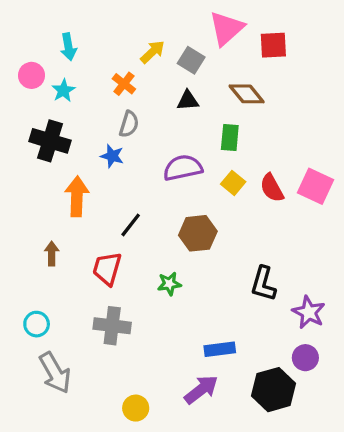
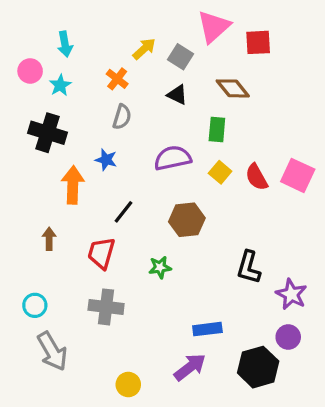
black triangle: (188, 101) -> (177, 95), turned 30
blue star: (112, 156) -> (106, 160), moved

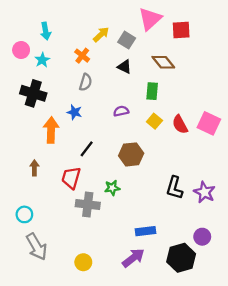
purple semicircle: (173, 158) -> (121, 111), size x0.6
purple star: (291, 294) -> (204, 192), moved
gray cross: (106, 307) -> (88, 204), moved
yellow circle: (128, 385) -> (83, 262), moved

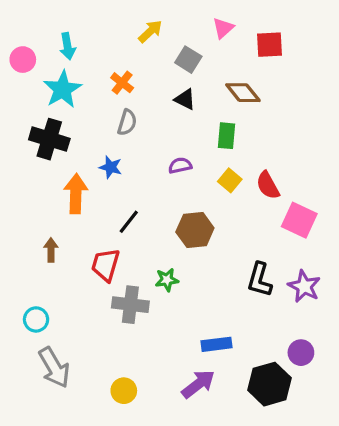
pink triangle: (150, 19) -> (223, 28), size x0.6
yellow arrow: (101, 34) -> (150, 31), moved
pink circle: (21, 50) -> (23, 60), moved
cyan star: (42, 60) -> (63, 89), size x1.6
pink square: (209, 123) -> (299, 220), moved

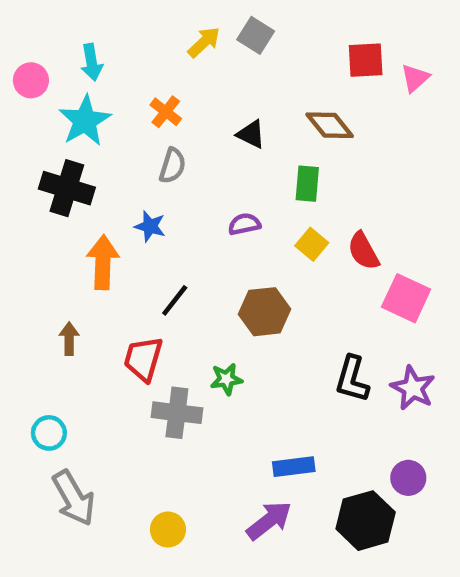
pink triangle: (223, 28) -> (415, 78), moved
gray square: (188, 60) -> (256, 35), moved

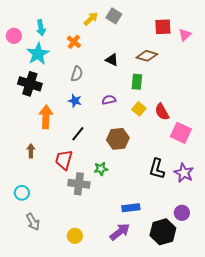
orange cross: (166, 112) -> (74, 42), moved
brown diamond: (330, 125) -> (147, 56), turned -35
blue star: (150, 226) -> (75, 101), moved
gray arrow: (74, 498) -> (33, 222), size x0.7

